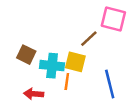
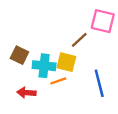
orange line: (67, 82) -> (58, 81), turned 63

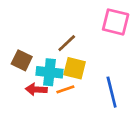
brown line: (79, 40) -> (67, 43), moved
red arrow: (26, 93) -> (36, 89), moved

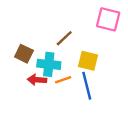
yellow square: (75, 68) -> (88, 61), moved
blue line: (112, 92) -> (87, 86), moved

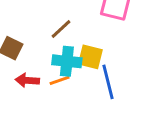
cyan cross: (49, 64) -> (67, 61), moved
blue line: (87, 86) -> (108, 82), moved

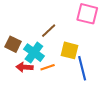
cyan cross: (67, 61) -> (34, 53), moved, turned 30

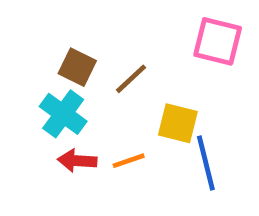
brown square: (13, 44) -> (77, 67), moved
cyan cross: (34, 53) -> (63, 114), moved

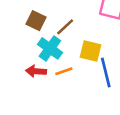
cyan cross: (63, 114) -> (50, 48), moved

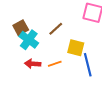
brown square: (36, 21) -> (21, 28), moved, turned 35
cyan cross: (50, 48) -> (29, 40), moved

